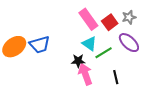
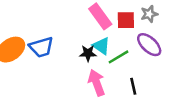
red square: (110, 22) -> (126, 20), turned 35
black star: (78, 61) -> (88, 53), moved

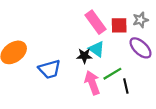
blue trapezoid: (41, 47) -> (50, 69), moved
green line: (119, 57) -> (112, 74), moved

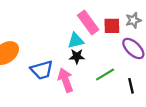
cyan triangle: (97, 49) -> (76, 41), moved, turned -48
pink arrow: (92, 83) -> (66, 80), moved
black line: (126, 86) -> (131, 86), moved

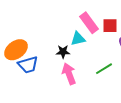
black star: (77, 56) -> (63, 52), moved
blue trapezoid: (42, 70) -> (28, 65), moved

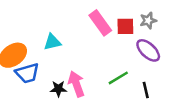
cyan triangle: (78, 39) -> (52, 42), moved
black star: (63, 52) -> (58, 89), moved

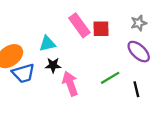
pink rectangle: (100, 23) -> (79, 25), moved
red square: (125, 26) -> (101, 29), moved
black star: (58, 89) -> (53, 65), moved

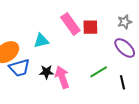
black star: (53, 65) -> (46, 72), moved

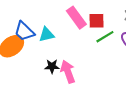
blue trapezoid: (19, 68) -> (24, 31), moved, turned 60
green line: (99, 72) -> (105, 37), moved

